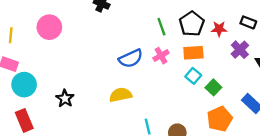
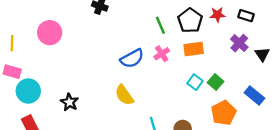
red star: (219, 29) -> (217, 15), moved
cyan square: (193, 76) -> (195, 82), moved
yellow semicircle: (121, 95) -> (124, 95), turned -110

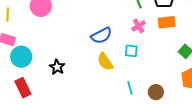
blue semicircle: (132, 58) -> (101, 36), moved
cyan square: (195, 82) -> (131, 51), moved, turned -32

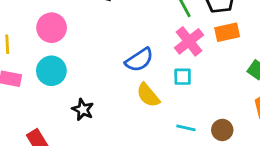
pink cross: (139, 26) -> (189, 41), size x1.5
cyan circle: (21, 57) -> (51, 71), moved
cyan line: (130, 88) -> (186, 128), turned -56

